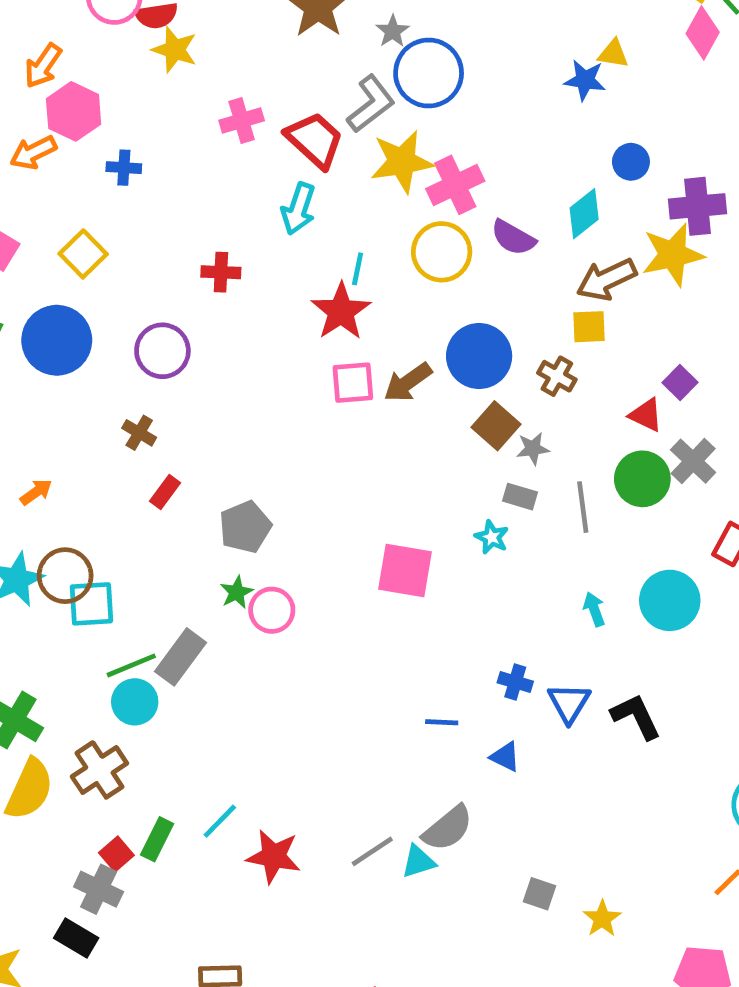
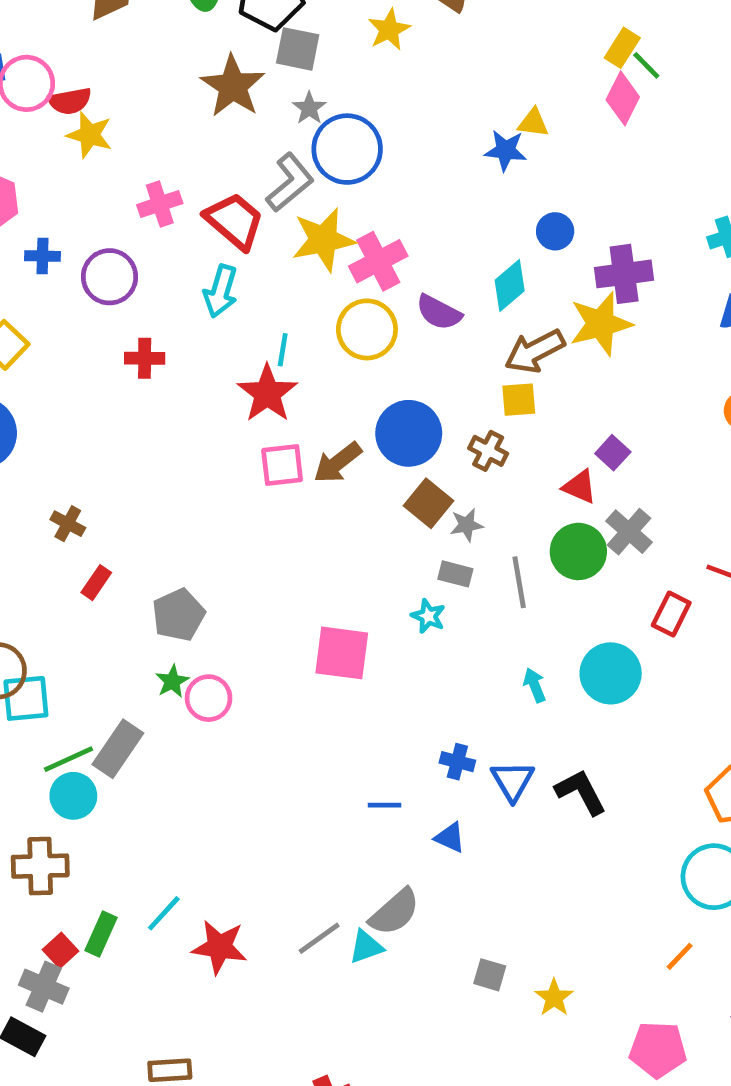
purple circle: (162, 351) -> (110, 277), moved
brown cross: (99, 770) -> (40, 866), turned 34

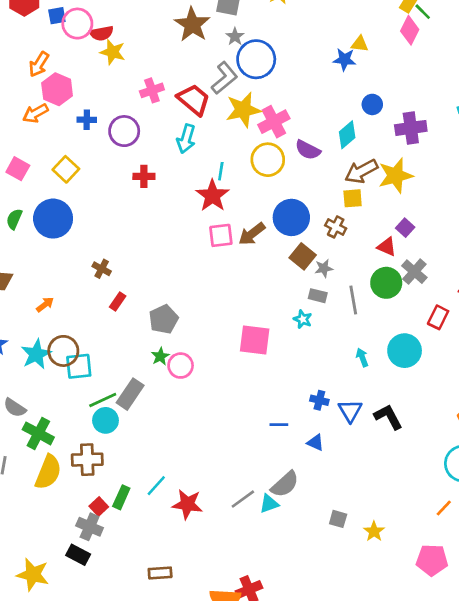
yellow star: (601, 324) -> (396, 176), moved

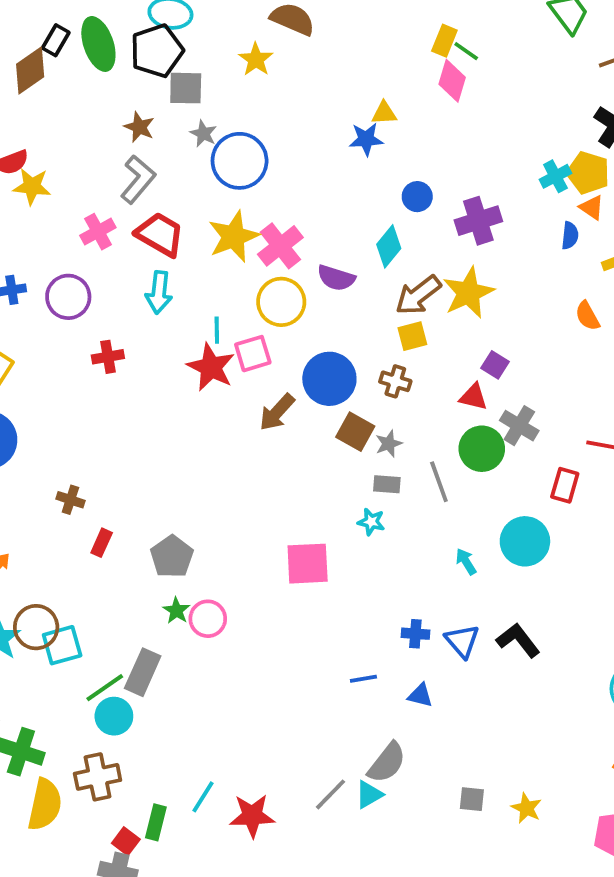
brown star: (192, 25) -> (139, 127), size x0.6
gray L-shape: (224, 78) -> (138, 179), moved
pink square: (221, 235) -> (253, 354), moved

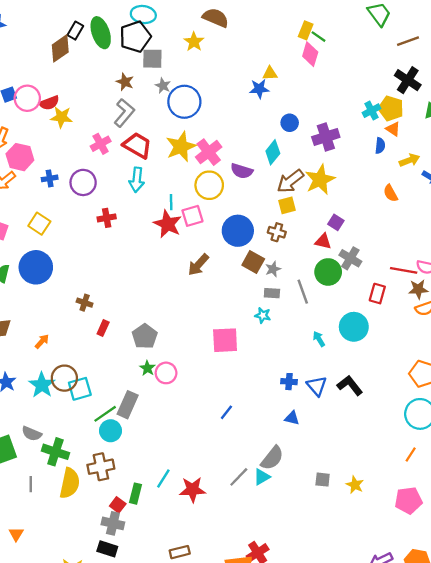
brown arrow: (277, 412) -> (198, 265), moved
blue line: (363, 679) -> (226, 412), moved, turned -42

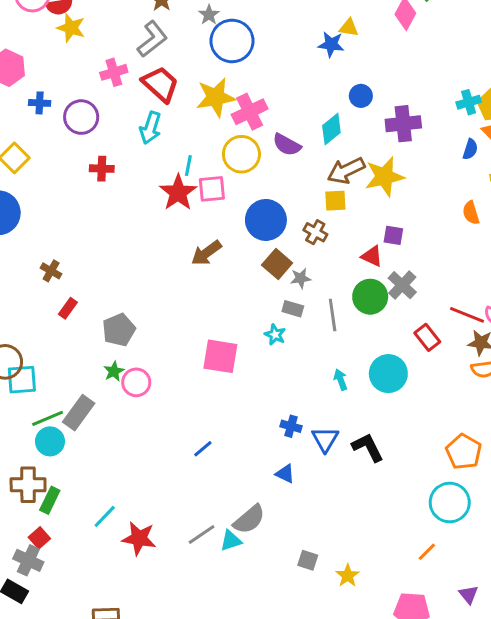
purple square: (336, 222) -> (393, 235), turned -35
red rectangle: (377, 294) -> (427, 337), turned -66
green rectangle: (135, 494) -> (50, 500), moved

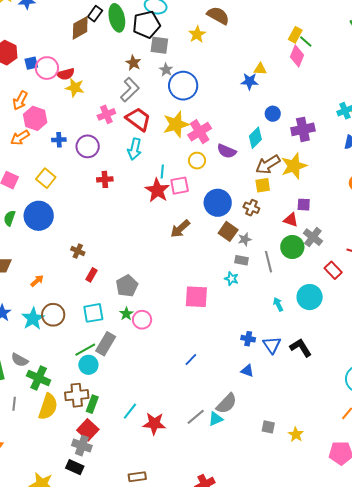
yellow circle: (241, 154) -> (197, 161), size x0.7
cyan square: (22, 380) -> (93, 313), moved
red square: (39, 538) -> (88, 430), size x1.5

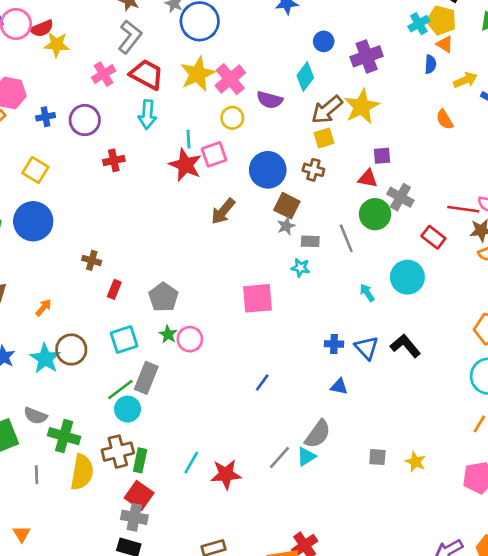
gray star: (245, 239) -> (286, 226), moved

